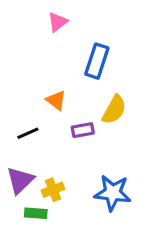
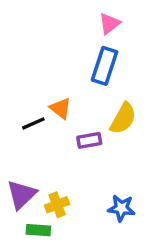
pink triangle: (58, 22) -> (110, 24), moved
black line: (28, 133) -> (33, 123), moved
blue star: (113, 193) -> (121, 208), size x0.7

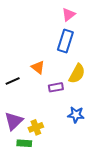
black line: (33, 123) -> (13, 81), moved
blue star: (121, 208) -> (76, 115), moved

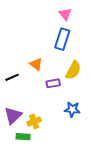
pink triangle: (69, 15) -> (65, 14), turned -32

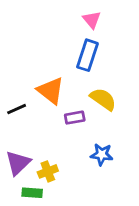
orange triangle: (36, 64) -> (51, 91), size x1.5
yellow semicircle: (73, 70) -> (103, 99), turned -84

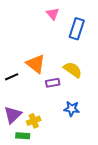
pink triangle: (92, 20) -> (53, 14), moved
blue rectangle: (87, 55) -> (77, 29), moved

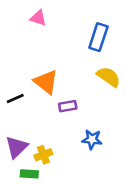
pink triangle: (53, 14) -> (38, 18), moved, turned -32
yellow semicircle: (73, 70) -> (109, 77), moved

